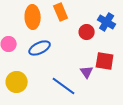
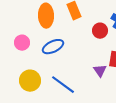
blue line: (64, 86) -> (63, 85), moved

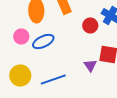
pink circle: (22, 43) -> (21, 36), moved
blue line: (63, 85) -> (53, 80), turned -55

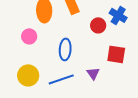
blue ellipse: (43, 42) -> (65, 49), moved, turned -60
purple triangle: (90, 66) -> (93, 73), moved

